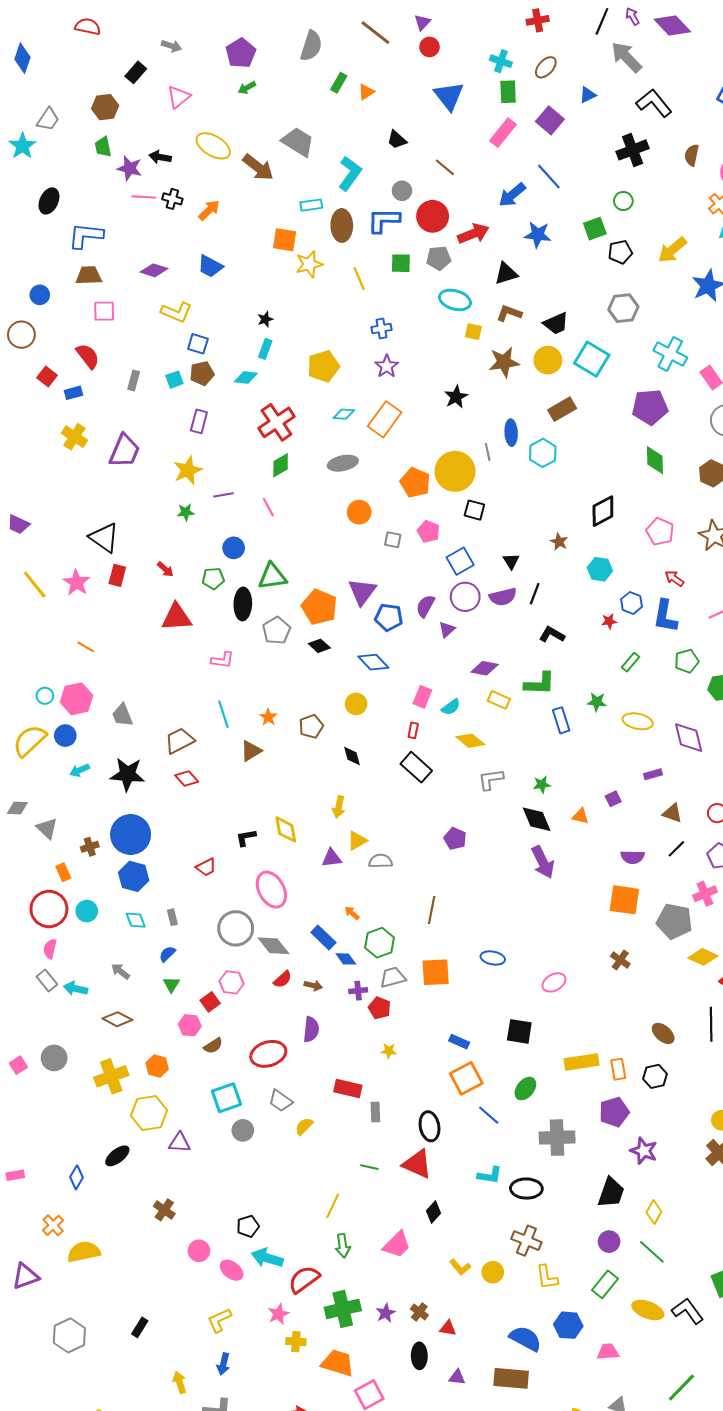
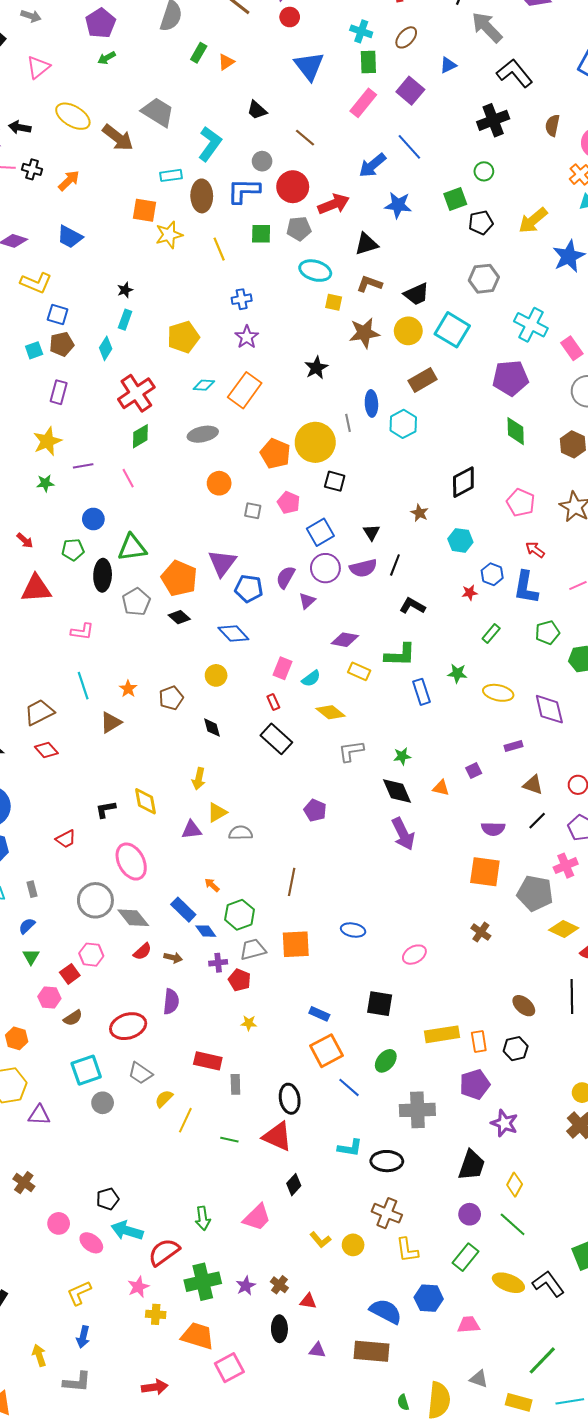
cyan diamond: (246, 377) -> (106, 348), turned -65
red rectangle: (413, 730) -> (273, 702), turned -35
yellow line: (333, 1206) -> (185, 1120), moved

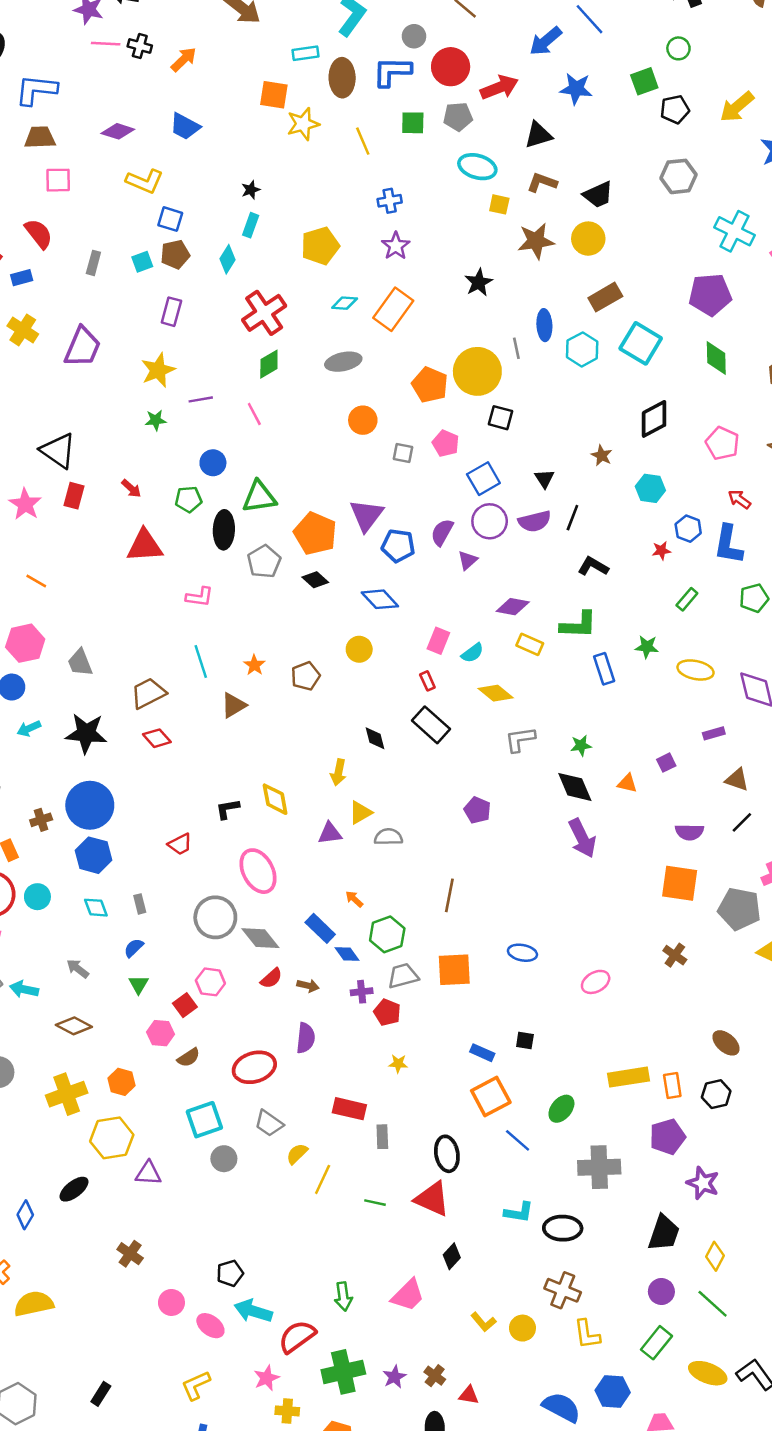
cyan square: (452, 330) -> (641, 343), moved
black diamond: (212, 728) -> (375, 738), moved
black square: (380, 1004) -> (525, 1040), moved, size x0.6

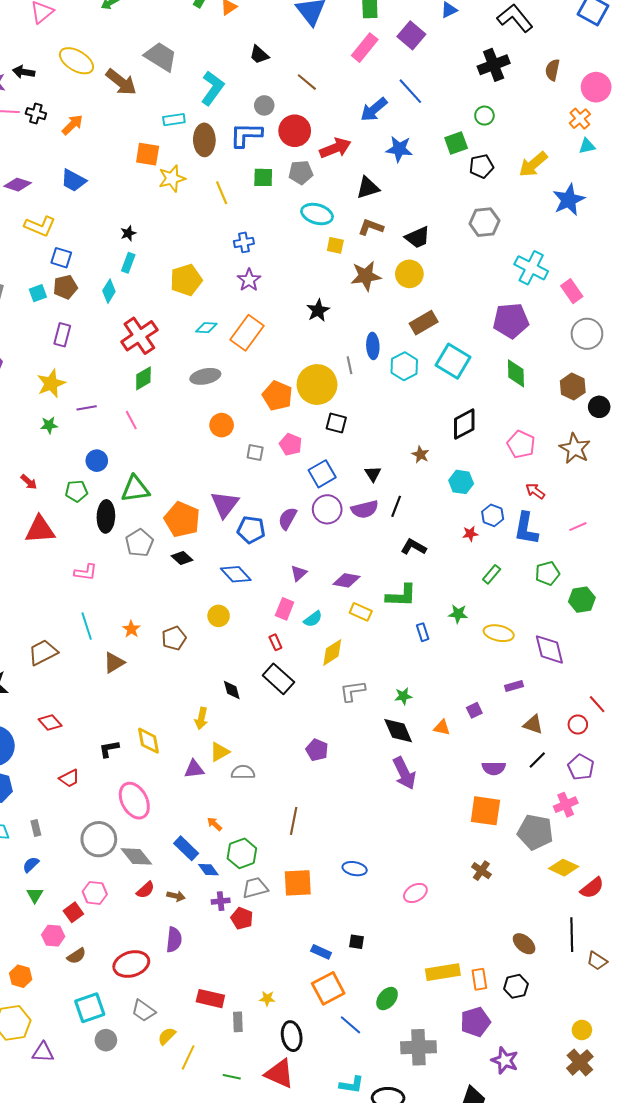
purple triangle: (468, 560) -> (299, 573), moved
blue rectangle: (604, 669) -> (423, 632), size x0.7
yellow diamond: (496, 693) -> (332, 652), turned -72
red diamond: (157, 738) -> (50, 722), moved
yellow star: (398, 1064) -> (267, 999), moved

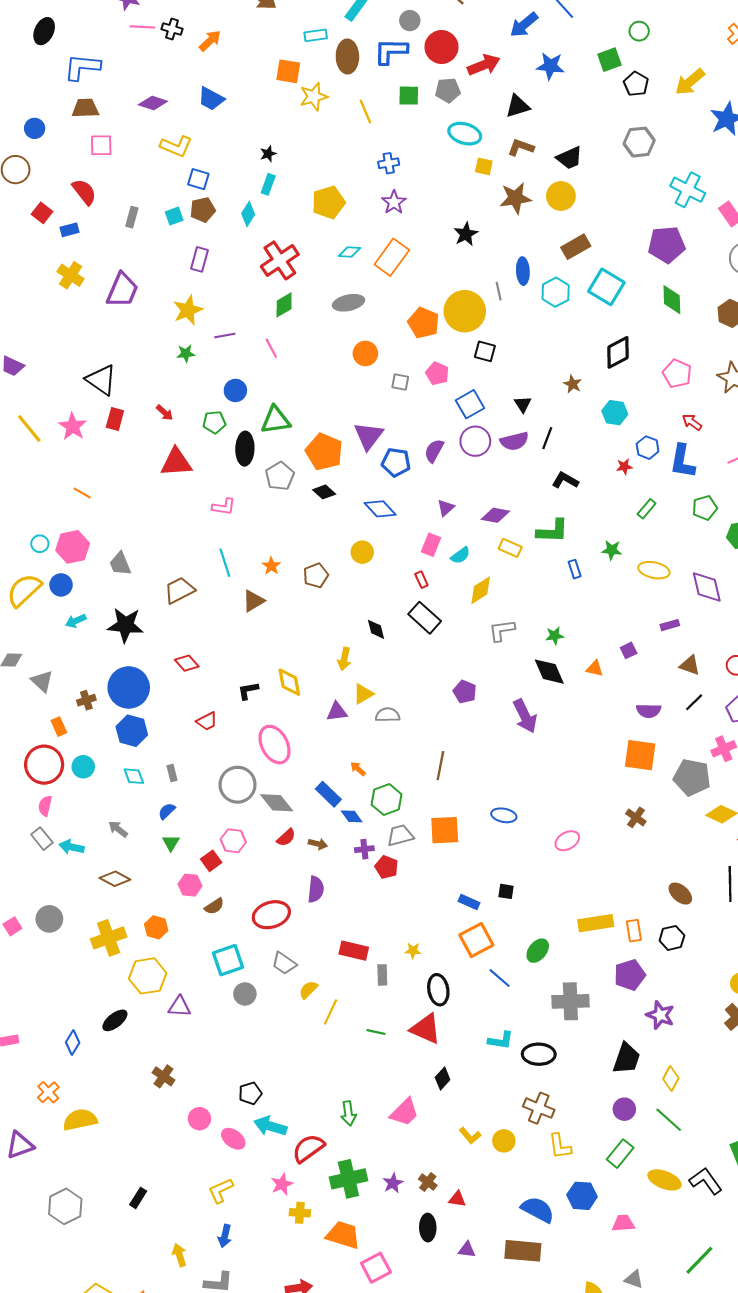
black pentagon: (481, 166) -> (636, 84), turned -30
purple arrow: (404, 773) -> (525, 716), moved

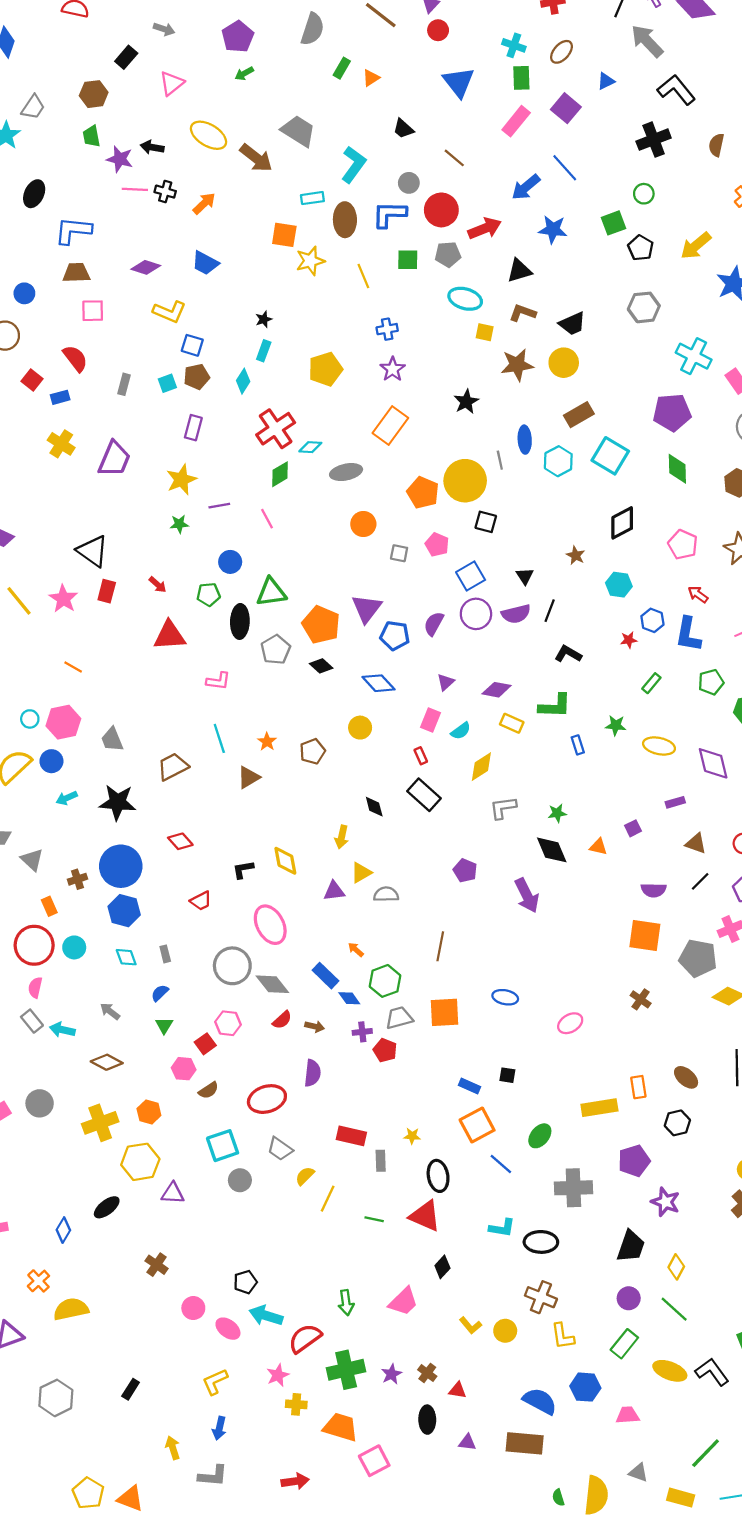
cyan diamond: (350, 252) -> (310, 447), moved
orange rectangle: (634, 931) -> (638, 1087), moved

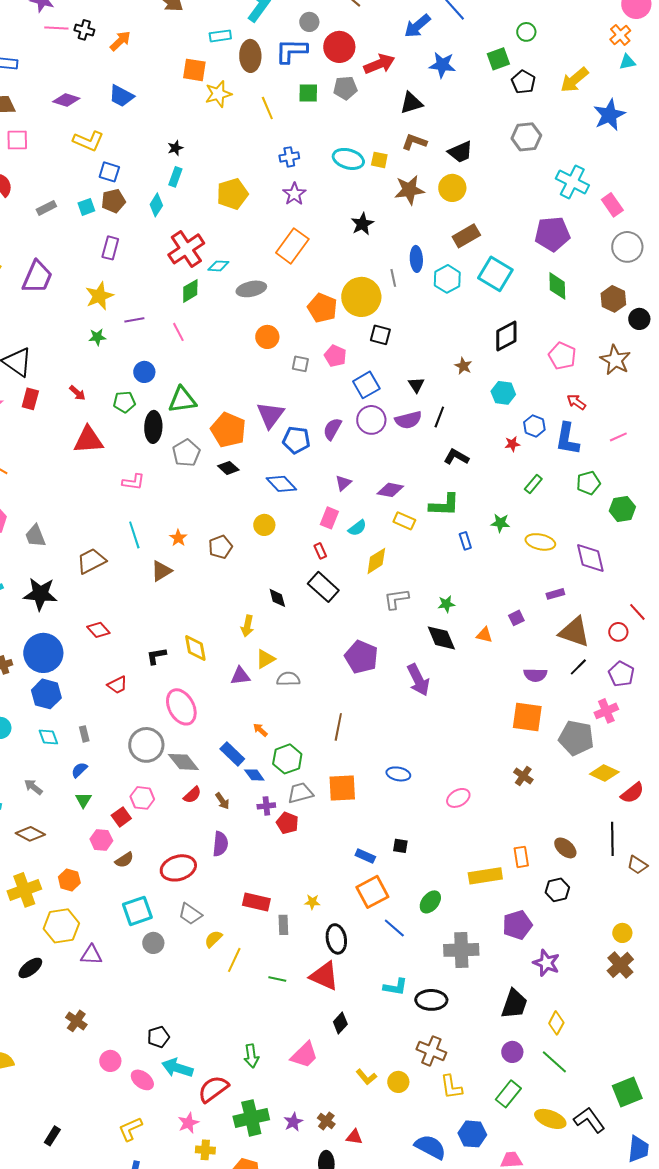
cyan ellipse: (465, 299) -> (348, 159), moved
gray rectangle: (124, 384) -> (46, 208), turned 48
brown triangle: (696, 843) -> (574, 632), size x1.6
purple pentagon: (465, 871) -> (361, 657), size x1.5
brown arrow: (315, 1026) -> (222, 801), turned 42

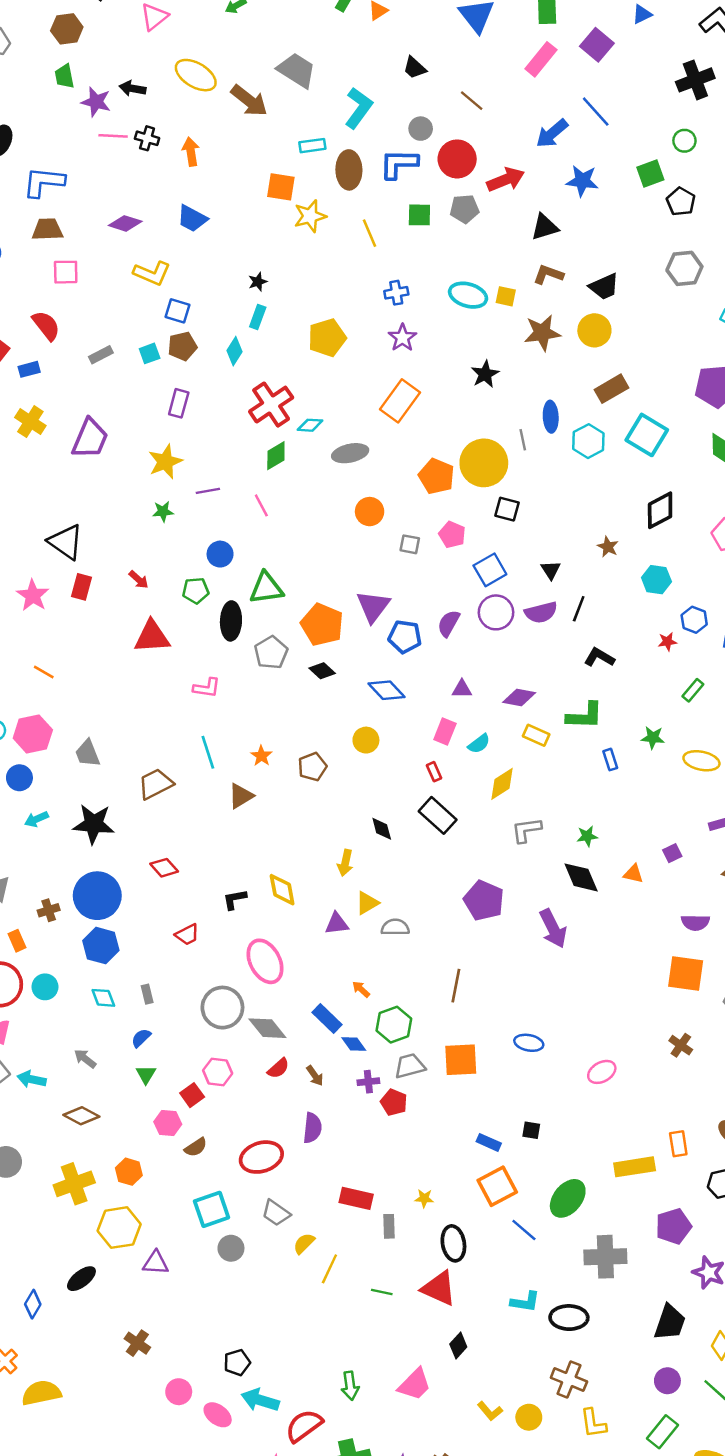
orange arrow: (120, 41) -> (191, 152), turned -55
purple triangle: (343, 483) -> (462, 689), turned 42
green ellipse: (430, 902) -> (568, 1198), size x1.4

